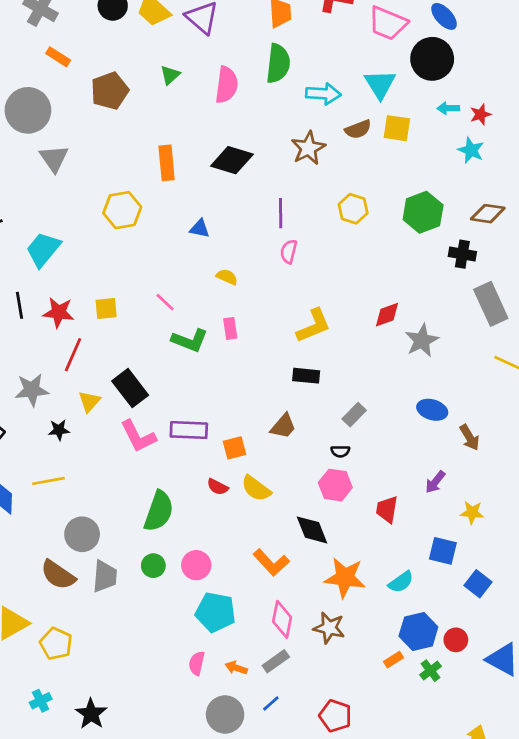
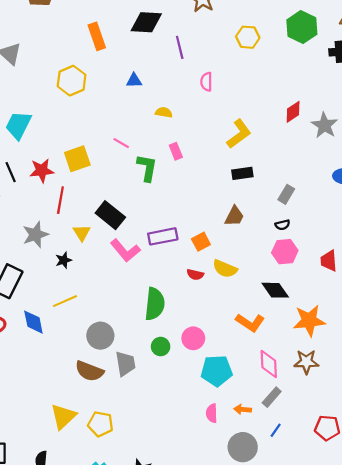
purple line: (281, 213) -> (180, 47), moved
yellow square: (106, 309) -> (77, 159), size x1.4
green L-shape: (190, 340) -> (147, 168), turned -88

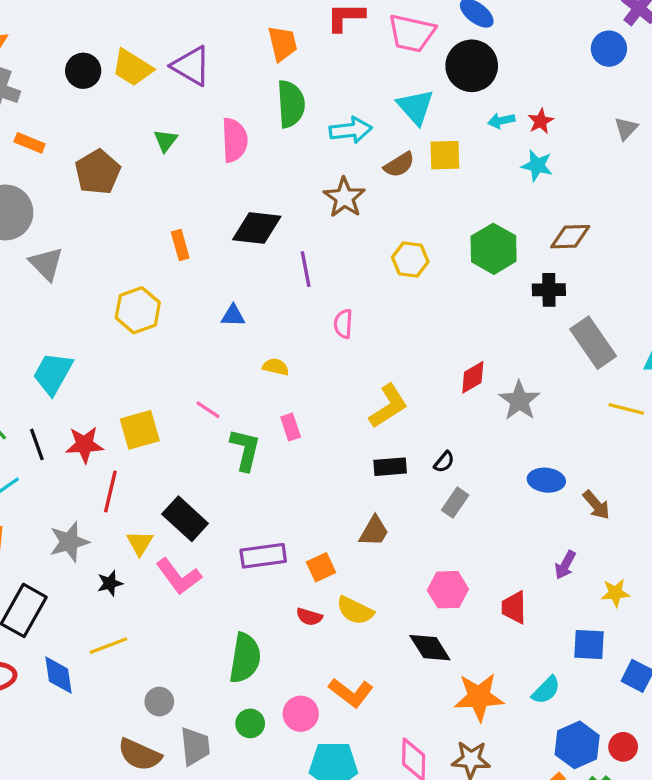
orange rectangle: (97, 36) -> (180, 245), size x0.7
black semicircle: (282, 225) -> (444, 462), moved, turned -40
pink L-shape: (125, 250) -> (179, 576), moved
orange L-shape: (250, 323) -> (351, 693), moved
gray circle: (100, 336) -> (159, 702), size x0.7

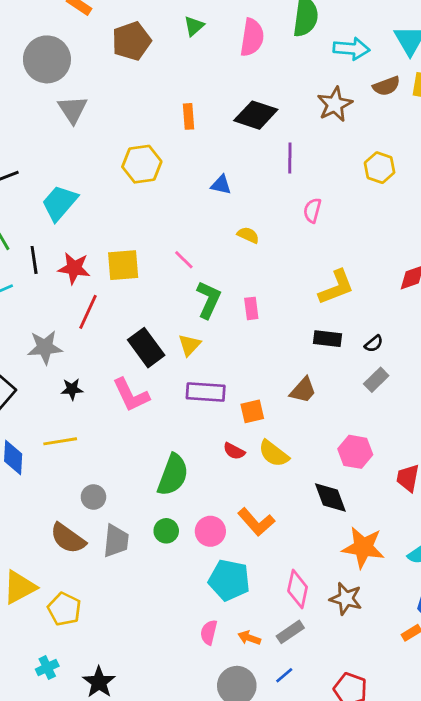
pink rectangle: (291, 427) -> (251, 308), moved
yellow triangle: (140, 543) -> (189, 345), moved

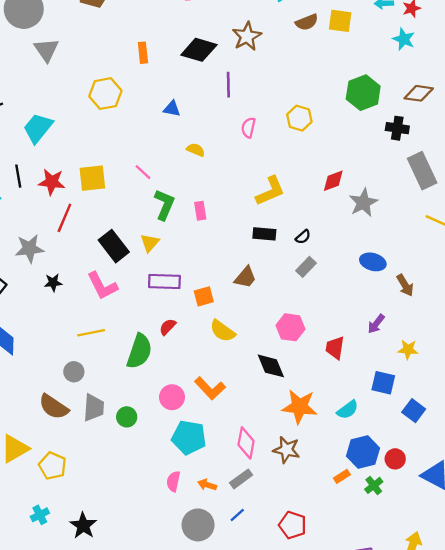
brown star: (335, 104) -> (247, 36), moved
yellow hexagon: (380, 168) -> (299, 118), moved
yellow line: (60, 441) -> (91, 333), moved
red semicircle: (234, 451) -> (168, 327), moved, turned 108
green circle: (166, 531) -> (127, 417), moved

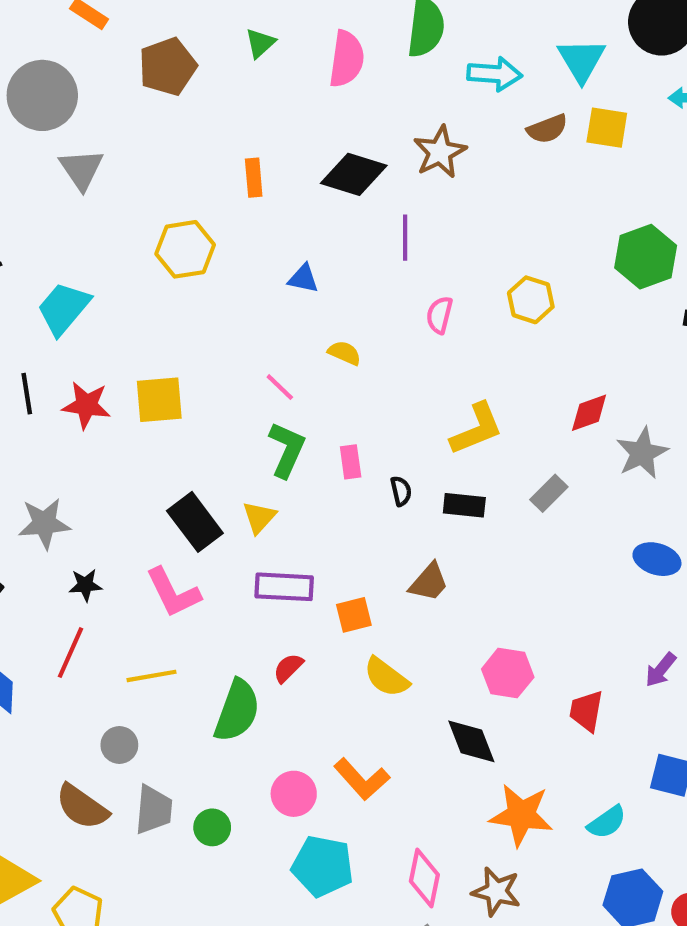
pink line: (143, 172) -> (280, 387), moved
red line: (64, 218) -> (70, 653), moved
black semicircle: (303, 237) -> (401, 491), moved, turned -63
gray rectangle: (306, 267) -> (549, 493), moved

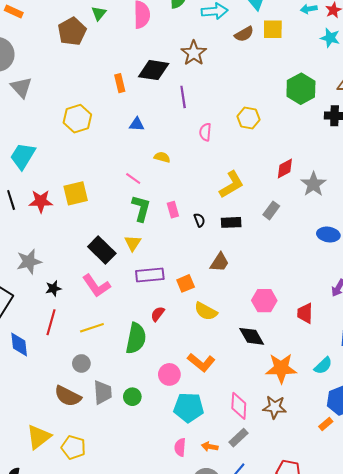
brown pentagon: (168, 67) -> (72, 31), moved
orange rectangle: (254, 178) -> (120, 83), moved

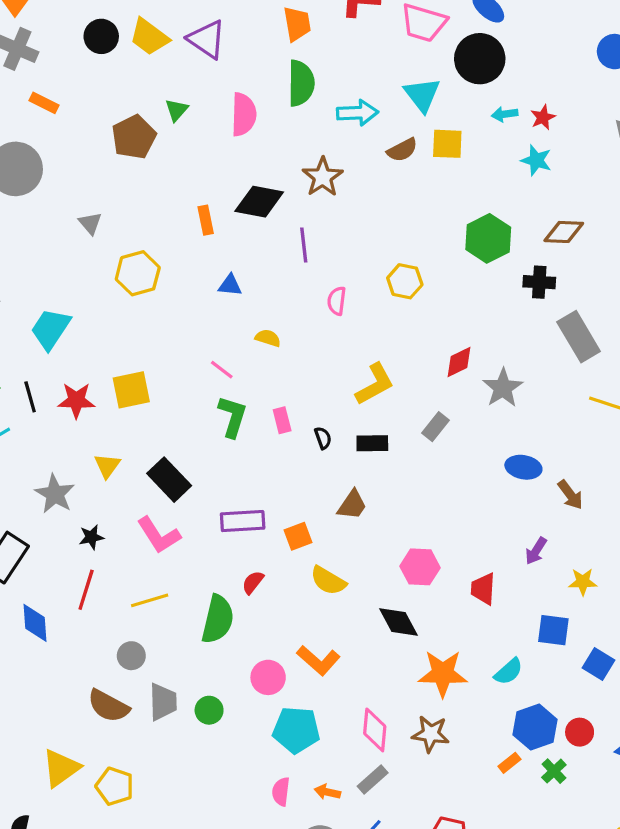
gray triangle: (21, 87) -> (90, 223), moved, size x0.7
yellow triangle: (133, 243) -> (107, 466), moved
gray star: (29, 262) -> (55, 494), turned -30

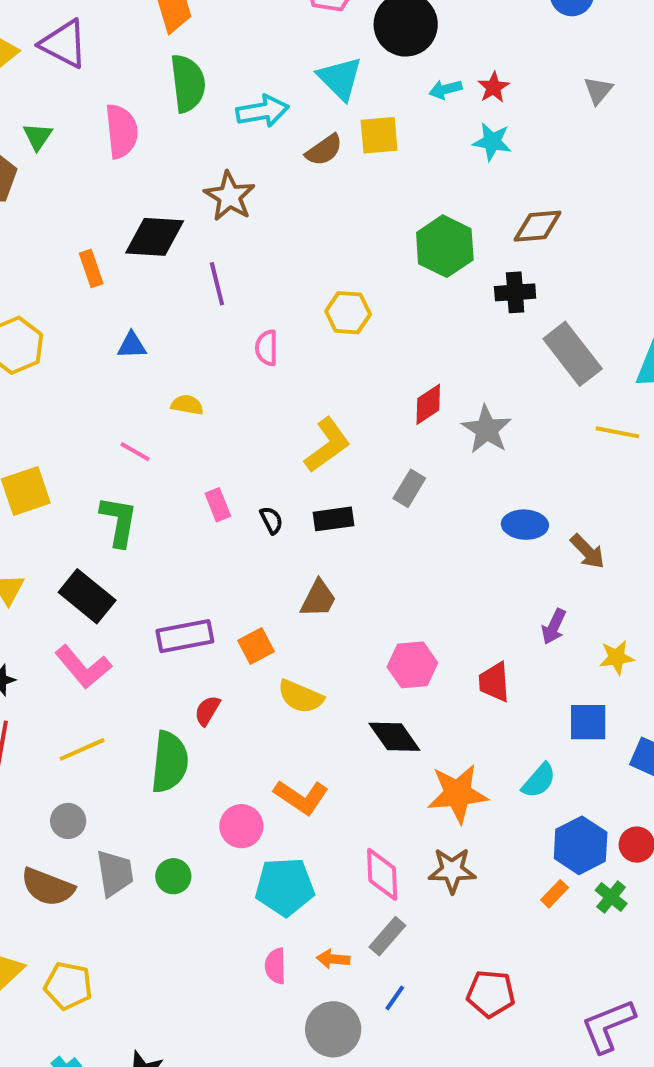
green L-shape: (233, 417) -> (119, 521), moved

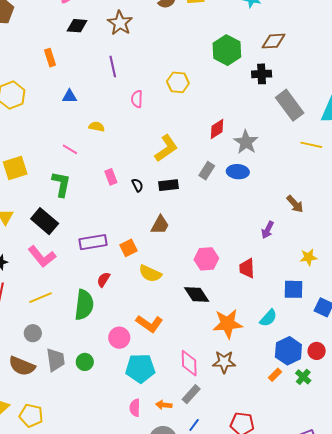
black diamond: (155, 237) -> (77, 26), moved, size x0.7
blue ellipse: (525, 525) -> (238, 172), moved
purple arrow: (554, 627) -> (268, 230), moved

